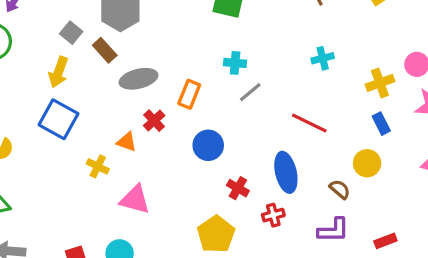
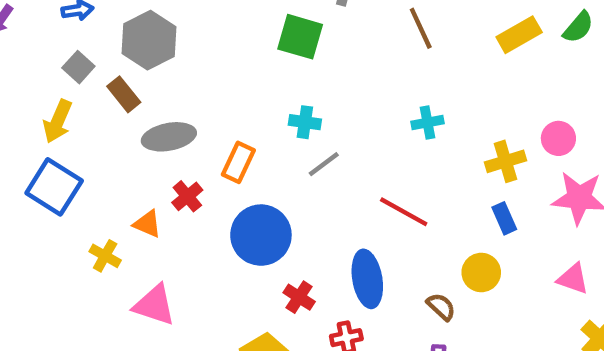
blue circle: (208, 145) -> (261, 235), size x1.4

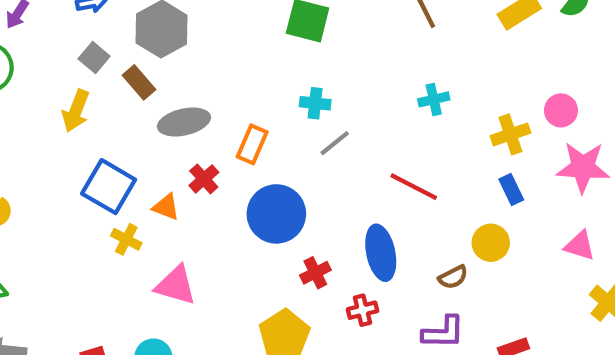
blue square: (54, 187) -> (109, 187), moved
red cross: (299, 297) -> (315, 273), turned 32
brown semicircle: (441, 307) -> (453, 277), turned 112

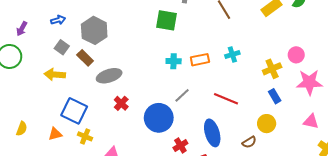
yellow arrow: (76, 111) -> (55, 75), turned 78
gray line: (335, 143) -> (182, 95), moved
orange rectangle: (252, 144) -> (200, 60), moved, turned 60
orange triangle: (166, 207) -> (55, 134), moved, turned -32

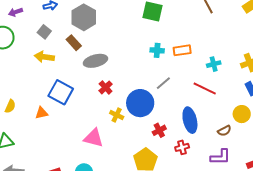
purple arrow: (22, 29) -> (15, 12), turned 40
gray square: (62, 47) -> (44, 32), moved
cyan cross: (232, 55) -> (214, 64), moved
yellow cross: (85, 136) -> (117, 115), moved

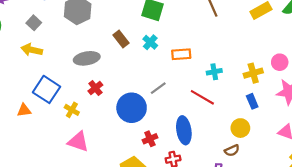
brown rectangle: (74, 43) -> (121, 39), moved
cyan cross: (157, 50) -> (150, 42), moved, turned 32
yellow cross: (117, 115) -> (72, 110), moved
brown semicircle: (224, 131) -> (232, 150), moved

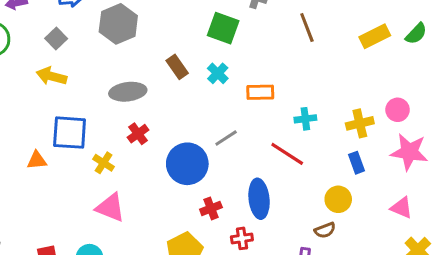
blue square: (47, 89) -> (70, 133), turned -32

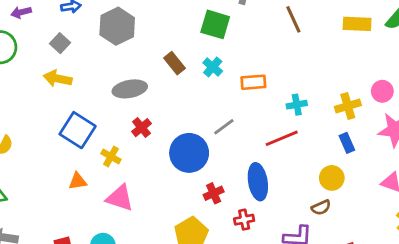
yellow rectangle: (375, 36) -> (357, 24), turned 32
blue square: (70, 133) -> (78, 130), turned 32
red line: (287, 154) -> (282, 138), turned -52
orange triangle: (37, 160) -> (78, 181), moved

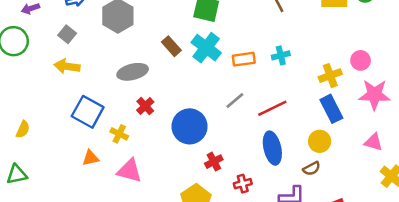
cyan cross: (213, 67) -> (206, 48), size x1.6
cyan cross: (297, 105) -> (281, 55), moved
gray line: (224, 127) -> (235, 101), moved
blue rectangle: (347, 143) -> (331, 109), size x1.5
blue ellipse: (258, 182) -> (272, 148), moved

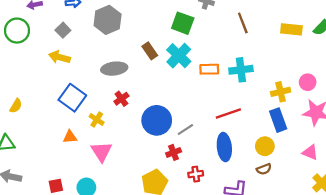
cyan cross: (281, 55) -> (241, 70), size x1.5
gray line: (235, 101) -> (185, 129), moved
brown semicircle: (312, 169) -> (264, 169), moved
pink triangle: (129, 171) -> (102, 152), turned 35

